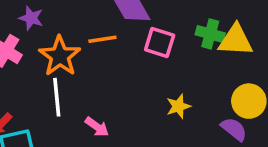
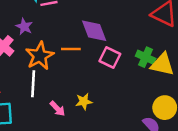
yellow star: (178, 106) -> (84, 102), moved

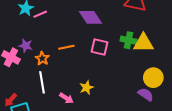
purple star: (24, 27) -> (26, 46), moved
purple diamond: (94, 31) -> (91, 17), moved
orange star: (40, 56) -> (42, 58), size x0.6

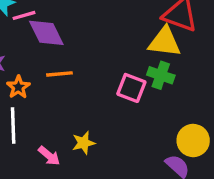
purple diamond: (91, 17) -> (46, 33), moved
yellow triangle: (143, 43) -> (165, 42), moved
pink square: (100, 47) -> (131, 88), moved

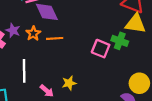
yellow triangle: (165, 42) -> (135, 24), moved
orange star: (18, 87) -> (33, 33), moved

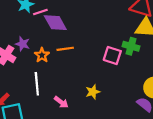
orange star: (33, 33) -> (42, 55), moved
yellow star: (69, 83) -> (93, 92), moved

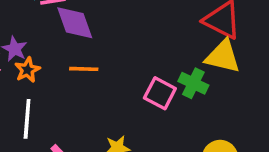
orange star: (42, 55) -> (27, 70), moved

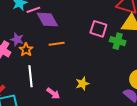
pink square: (160, 93) -> (98, 29), moved

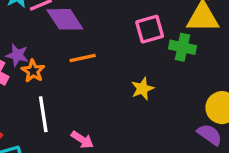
pink square: (98, 29) -> (150, 29), turned -30
yellow star: (82, 84) -> (142, 89), moved

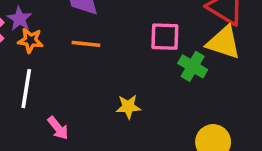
orange star: (33, 71) -> (30, 40), turned 30
yellow star: (142, 89) -> (128, 107), moved

